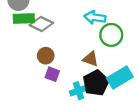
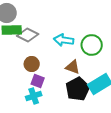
cyan arrow: (95, 17) -> (64, 40), moved
cyan cross: (78, 91) -> (34, 96), moved

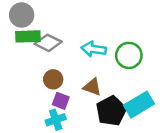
brown triangle: (73, 67) -> (92, 87), moved

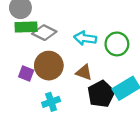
brown circle: (53, 79) -> (49, 66), size x1.6
purple square: (61, 101) -> (26, 73), moved

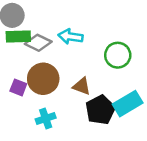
cyan arrow: (85, 38) -> (70, 37), moved

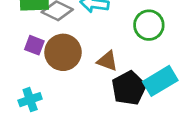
purple square: (18, 87) -> (34, 45), moved
cyan cross: (46, 119) -> (30, 100), moved

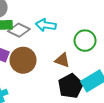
brown triangle: (107, 61) -> (62, 60), moved

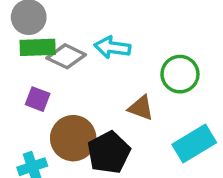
brown circle: (23, 60) -> (73, 138), moved
black pentagon: (71, 86) -> (109, 152), moved

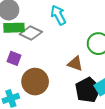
cyan arrow: (112, 47) -> (58, 15), moved, turned 54
black pentagon: (109, 152) -> (88, 90), moved

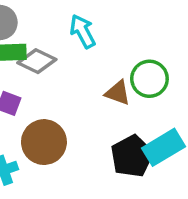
brown triangle: (75, 64) -> (118, 93), moved

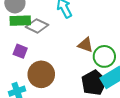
green circle: (149, 79) -> (104, 56), moved

